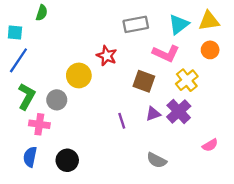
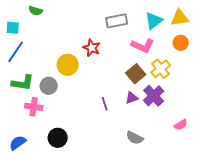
green semicircle: (42, 13) -> (36, 11), turned 88
brown square: (144, 81) -> (136, 74), moved, turned 30
green L-shape: (27, 96) -> (23, 83), turned 70
blue semicircle: (30, 157) -> (18, 143), moved, turned 42

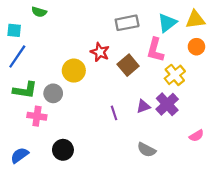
pink L-shape: (143, 46) -> (155, 50), turned 80
brown square: (136, 74) -> (128, 65), moved

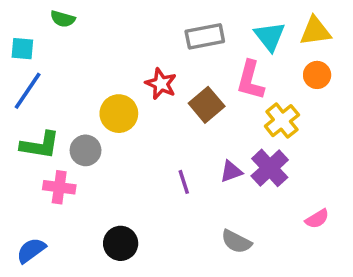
cyan triangle: (167, 23) -> (270, 36), turned -30
black circle: (63, 150) -> (121, 243), moved

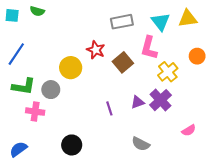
cyan square: (22, 49) -> (12, 15), moved
orange circle: (317, 75) -> (197, 56), moved

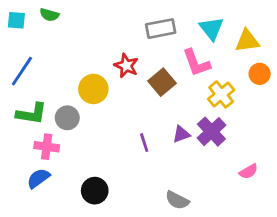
yellow triangle: (188, 19) -> (247, 41), moved
pink L-shape: (149, 48) -> (196, 63), turned -35
gray semicircle: (141, 144) -> (177, 200), moved
blue semicircle: (18, 149) -> (38, 178), moved

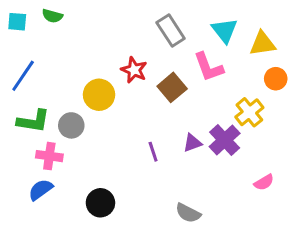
gray rectangle: (161, 29) -> (171, 30), turned 68
yellow cross: (221, 94) -> (249, 112), moved

